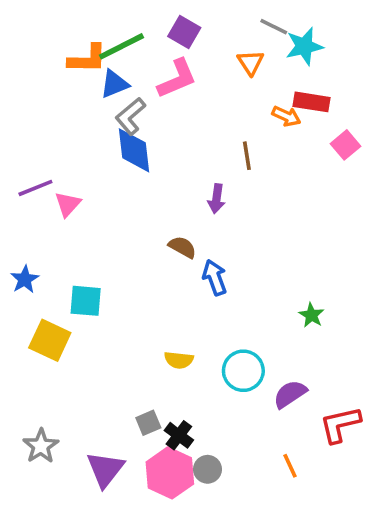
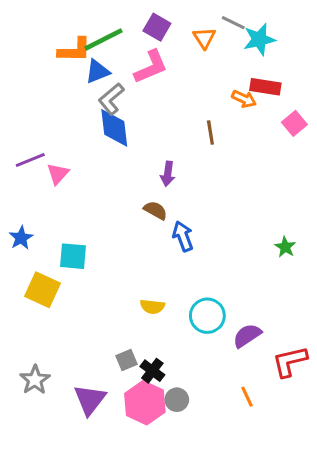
orange triangle: (251, 62) -> (204, 38), moved
purple arrow: (216, 199) -> (168, 174), moved
green star: (311, 315) -> (285, 247), moved

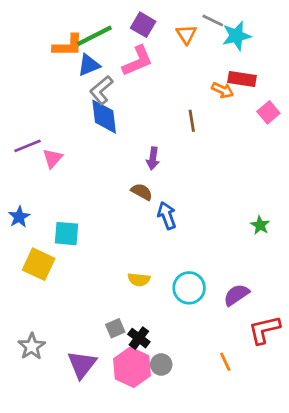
purple semicircle: (247, 336) -> (236, 295), moved

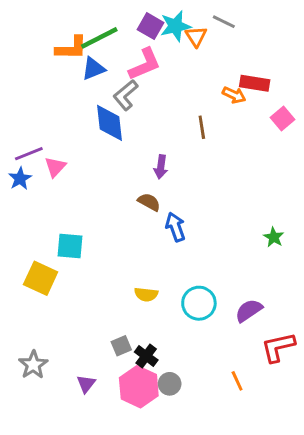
cyan star: (236, 36) -> (175, 26), moved
gray L-shape: (101, 90) -> (126, 95), moved
blue star: (19, 217) -> (20, 179), moved
purple triangle: (82, 364) -> (86, 384), size x0.6

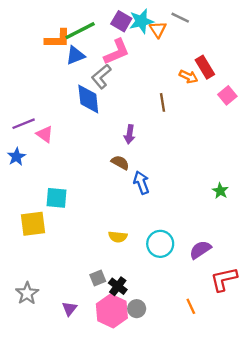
red rectangle: (255, 83) -> (205, 67), turned 50
pink triangle: (55, 167) -> (45, 134), turned -36
blue star: (20, 179) -> (16, 157), moved
yellow square: (41, 278) -> (33, 224), turned -32

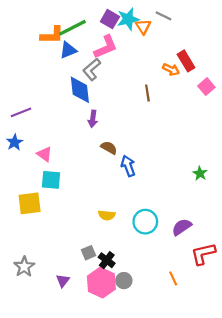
pink triangle: (45, 134) -> (45, 154), moved
purple arrow: (130, 134) -> (93, 119), moved

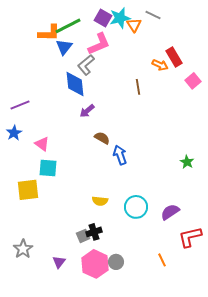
blue triangle: (68, 50) -> (64, 47), turned -30
purple arrow: (93, 119) -> (87, 111), turned 42
black cross: (107, 260) -> (94, 232), moved, turned 35

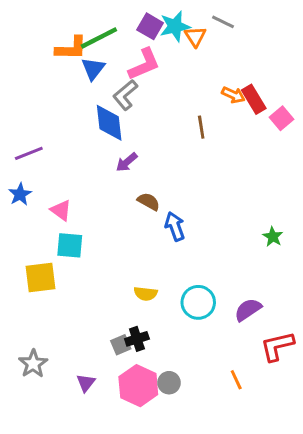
red rectangle: (174, 57) -> (254, 99), moved

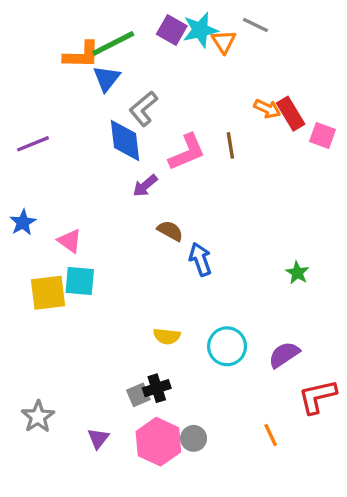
pink L-shape: (144, 64) -> (187, 152), moved
pink square: (282, 118) -> (322, 135), turned -30
purple line: (29, 153) -> (33, 144), moved
green star: (273, 237) -> (297, 273), moved
yellow square: (40, 278) -> (48, 293), moved

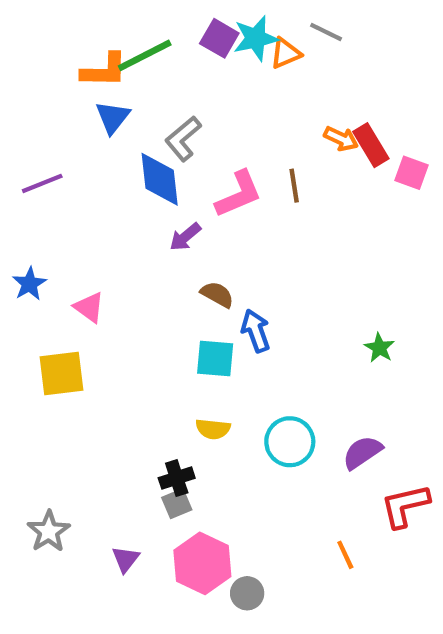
orange triangle: (224, 42) -> (286, 53), turned 40
blue triangle: (107, 79) -> (113, 117), moved
cyan square: (80, 281) -> (215, 358), moved
black cross: (157, 388) -> (177, 478), moved
gray circle: (194, 438) -> (247, 593), moved

